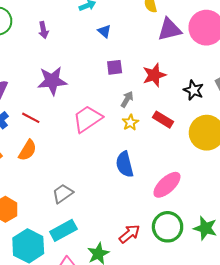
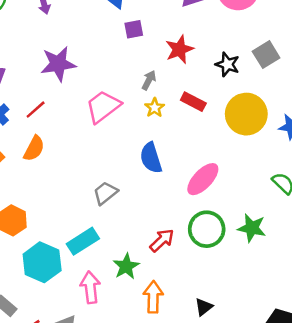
purple square: (115, 67) -> (134, 29), moved
red line: (31, 118) -> (36, 110), turned -66
gray trapezoid: (63, 194) -> (105, 193), moved

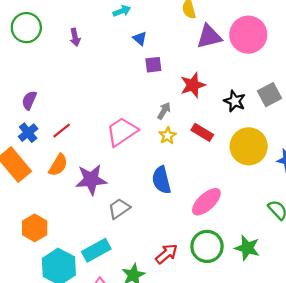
purple star: (58, 64) -> (91, 180), moved

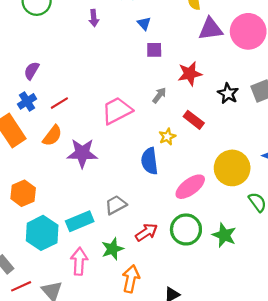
purple arrow: (75, 37) -> (94, 18), moved
yellow star: (168, 136) -> (167, 137), moved
yellow circle: (249, 146) -> (232, 168), moved
gray trapezoid: (119, 209) -> (116, 205), moved

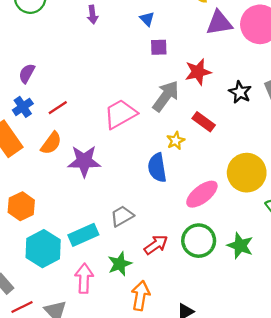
gray arrow: (159, 95) -> (166, 96), size x1.8

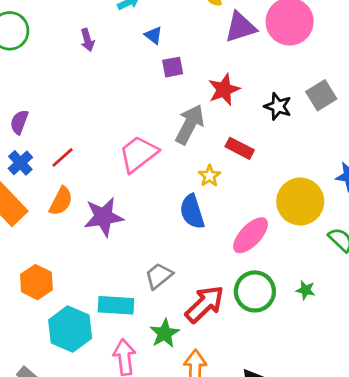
cyan rectangle: (83, 235) -> (116, 305), turned 36
red arrow: (156, 245) -> (205, 304), size x1.4
green star: (240, 246) -> (306, 290), size x0.6

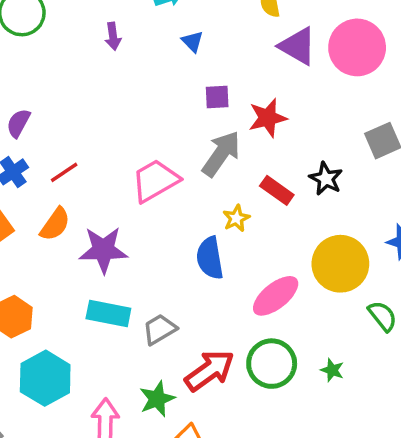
purple triangle: (240, 27) -> (298, 46), turned 40
purple square: (173, 67) -> (217, 97), moved
black star: (278, 106) -> (326, 179), moved
cyan rectangle: (116, 305) -> (108, 313), moved

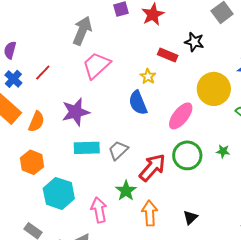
gray arrow: (221, 154) -> (82, 31), moved
orange semicircle: (55, 224) -> (36, 122), moved

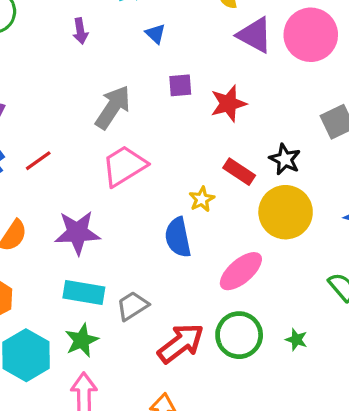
yellow circle: (214, 89) -> (286, 212), moved
green star: (126, 191) -> (82, 340), moved

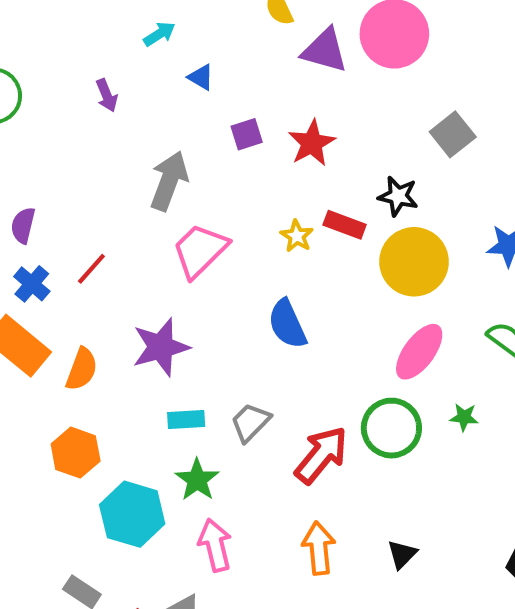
yellow star: (202, 199) -> (297, 236), moved
pink ellipse: (241, 271) -> (419, 352), moved
cyan rectangle: (84, 292) -> (186, 420), size x0.7

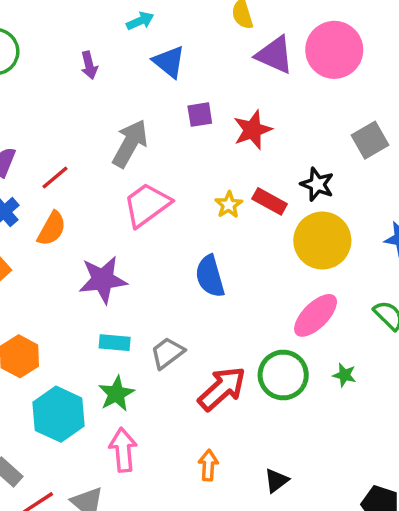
blue triangle: (201, 77) -> (169, 62), size x1.5
red line: (91, 269) -> (55, 178), moved
orange semicircle: (82, 369) -> (52, 229), moved
orange arrow: (319, 548) -> (208, 465), size x0.7

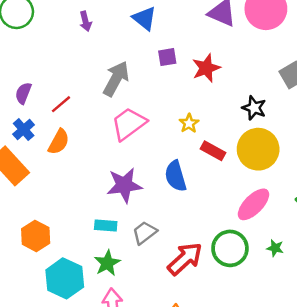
red rectangle: (270, 201) -> (213, 151), moved
purple star: (103, 280) -> (124, 185), moved

